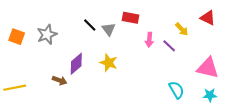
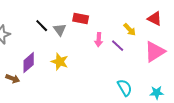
pink triangle: (208, 68) -> (155, 52), moved, turned -45

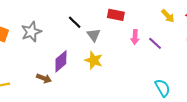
gray triangle: (60, 30) -> (94, 35), moved
yellow arrow: (130, 30) -> (168, 16), moved

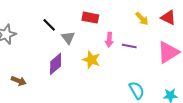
purple line: (155, 43) -> (129, 46), turned -32
yellow star: (94, 60) -> (91, 60), moved
purple diamond: (61, 61) -> (56, 64), moved

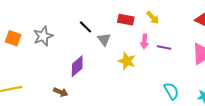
yellow arrow: (142, 19) -> (153, 18), moved
purple diamond: (56, 64) -> (77, 66), moved
brown arrow: (19, 81) -> (61, 92), moved

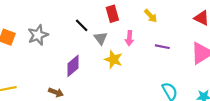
red rectangle: (126, 20) -> (112, 14), moved, turned 63
pink arrow: (144, 41) -> (129, 38), moved
yellow star: (127, 61) -> (113, 59), moved

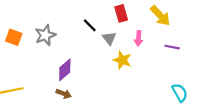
yellow arrow: (151, 16) -> (160, 16), size x1.5
purple diamond: (73, 66) -> (65, 70), moved

